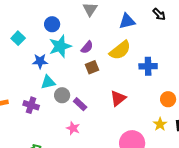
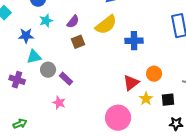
cyan star: (60, 46) -> (46, 21), size x0.6
red triangle: (118, 98) -> (131, 83), moved

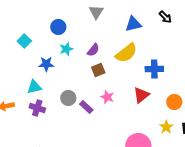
cyan triangle: (34, 57) -> (34, 87), moved
red triangle: (131, 83) -> (141, 95), moved
pink star: (59, 103) -> (107, 97), moved

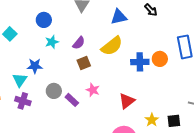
blue star: (46, 64) -> (35, 66), moved
cyan triangle: (34, 87) -> (20, 80), turned -42
red triangle: (141, 95) -> (127, 101), moved
orange circle: (174, 102) -> (160, 59), moved

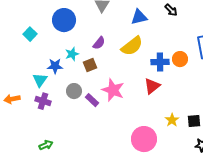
blue circle: (44, 20) -> (64, 20), size x1.5
cyan star: (52, 42) -> (72, 54), moved
brown square: (84, 63) -> (90, 65), moved
pink star: (93, 90) -> (113, 90), size x1.6
red triangle: (127, 101) -> (152, 86), moved

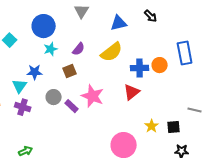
cyan star: (72, 54) -> (51, 49), moved

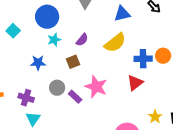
cyan triangle: (20, 86) -> (33, 119), moved

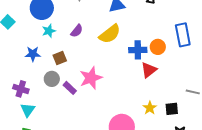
brown square: (73, 62) -> (60, 58), moved
red triangle: (135, 83) -> (149, 70), moved
pink star: (96, 87) -> (91, 78), turned 30

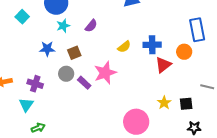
yellow semicircle: (110, 34) -> (124, 47), moved, size x0.6
orange circle: (158, 47) -> (184, 52), moved
cyan triangle: (28, 110) -> (26, 105), moved

